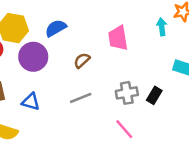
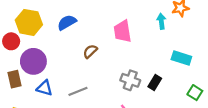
purple circle: (33, 57) -> (33, 61), moved
gray cross: (127, 93) -> (130, 80), turned 30
gray line: (81, 98) -> (78, 91), moved

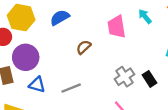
cyan arrow: (161, 21) -> (145, 16), moved, turned -32
gray cross: (130, 80) -> (125, 77), turned 36
black rectangle: (155, 83) -> (150, 79), turned -64

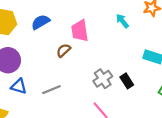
pink trapezoid: (117, 27) -> (80, 31), moved

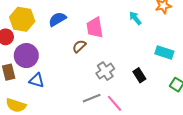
gray cross: (103, 79) -> (105, 71), moved
gray line: (51, 90) -> (92, 98), moved

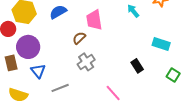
gray cross: (105, 71) -> (86, 62), moved
blue triangle: (37, 80) -> (38, 71), turned 35
gray line: (92, 98) -> (60, 88), moved

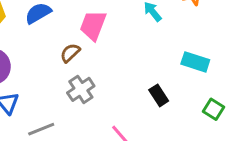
pink trapezoid: (94, 20) -> (93, 25), turned 30

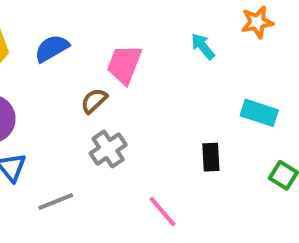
black rectangle: (159, 95) -> (211, 157), turned 30

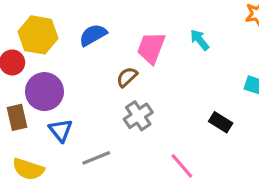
cyan arrow: (203, 46) -> (200, 40), moved
black rectangle: (211, 157) -> (221, 122), turned -55

